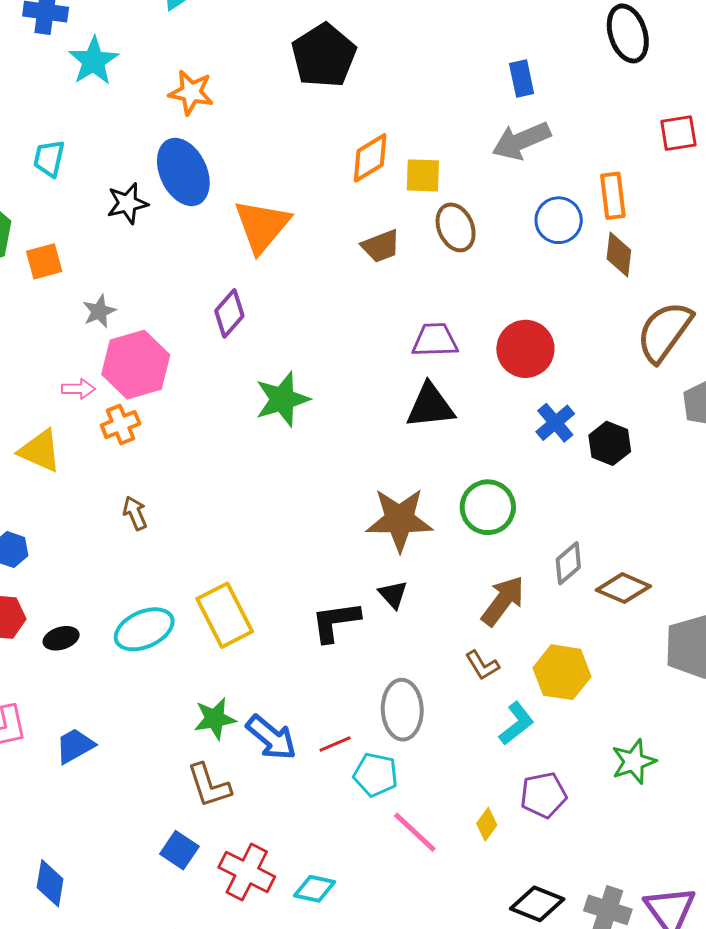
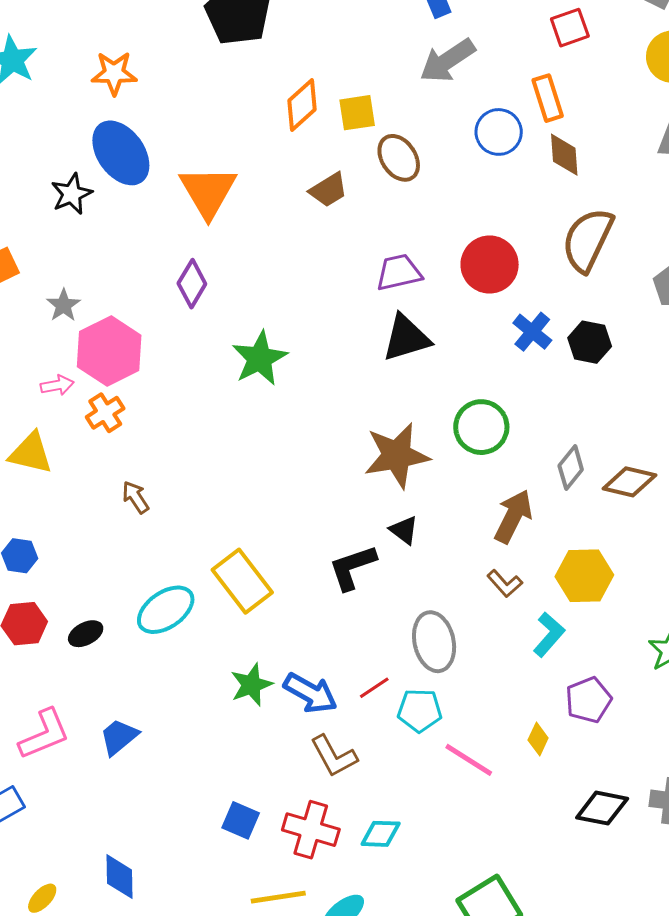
red square: (678, 133) -> (570, 28), moved
brown semicircle: (664, 332) -> (588, 240), moved
brown L-shape: (209, 785) -> (334, 756), moved

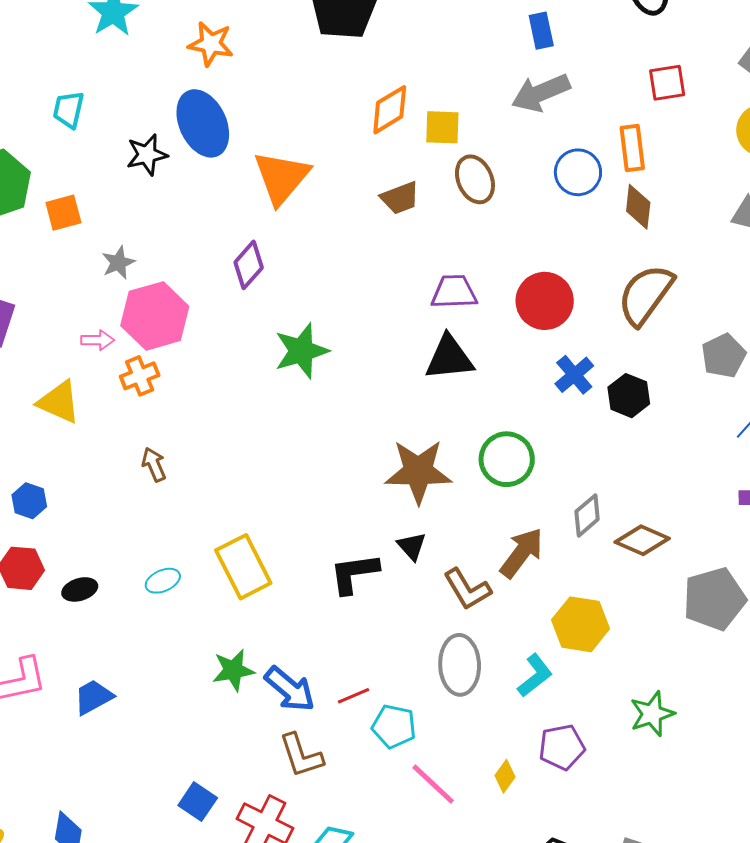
brown L-shape: (505, 584) -> (467, 589), moved, size x1.4
cyan ellipse: (166, 610) -> (163, 581), size x0.6
gray ellipse: (434, 642) -> (460, 665), moved

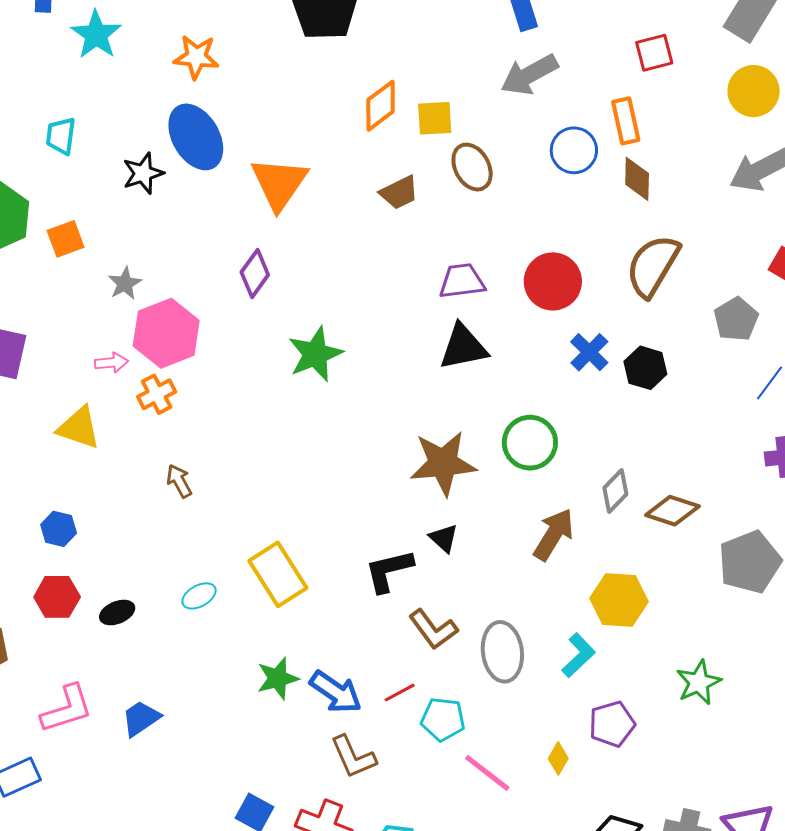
brown L-shape: (467, 589) -> (433, 629), moved

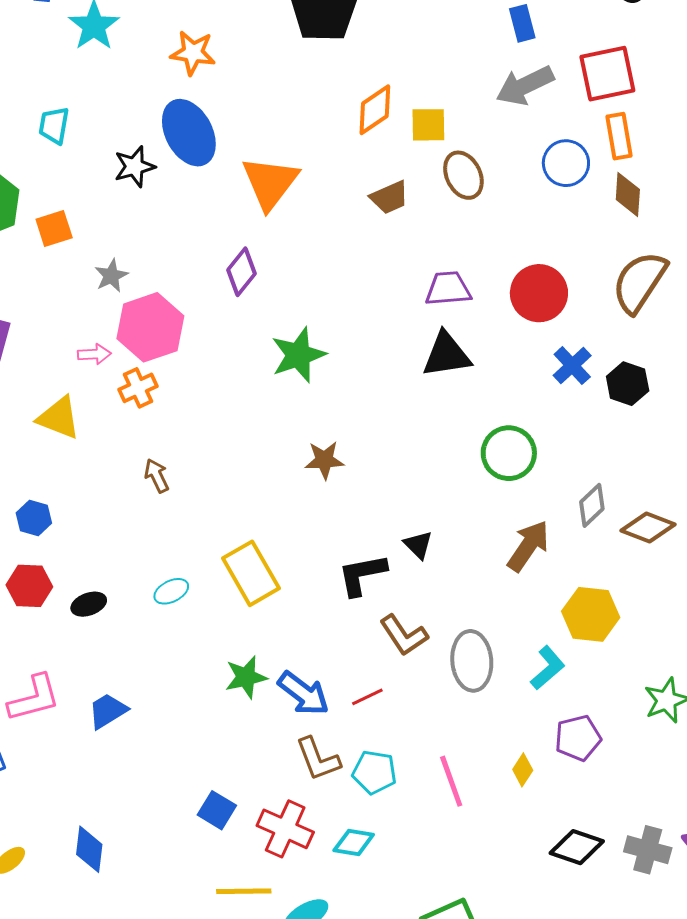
red square: (654, 53) -> (607, 74), moved, size x1.5
brown star: (443, 463) -> (324, 460), moved, size x0.6
cyan pentagon: (443, 719) -> (374, 772), moved
pink line: (487, 773) -> (451, 781), turned 30

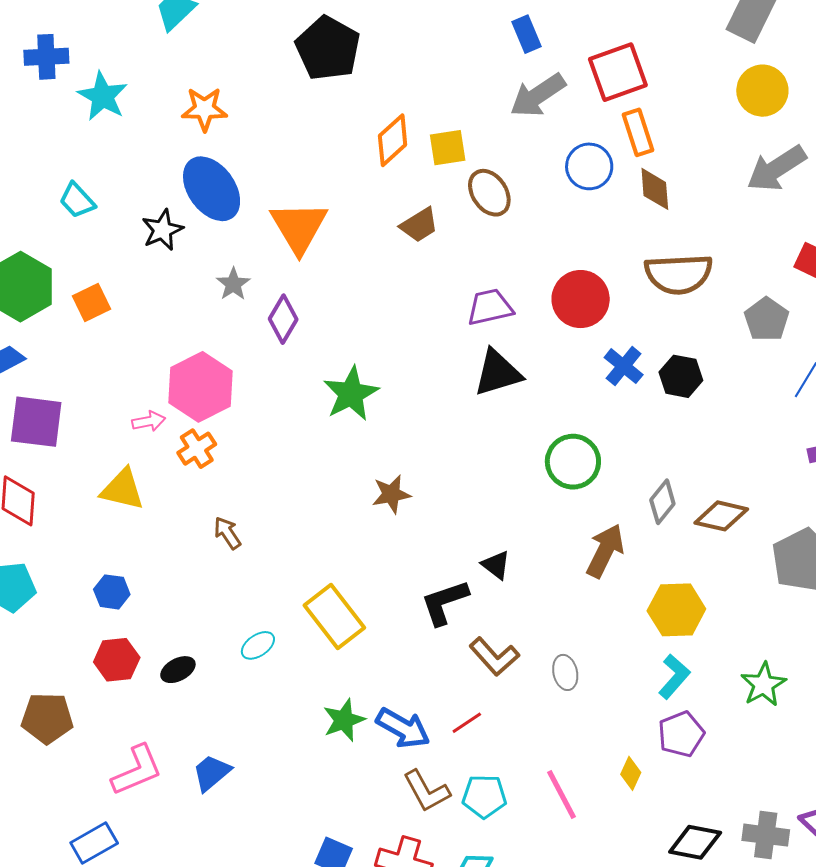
cyan trapezoid: (54, 125) -> (77, 200), turned -45
gray star: (111, 276) -> (233, 284), moved
brown semicircle: (639, 282) -> (679, 274), turned -118
gray ellipse: (472, 661) -> (565, 672), size x0.6
cyan L-shape: (548, 668) -> (674, 676), moved

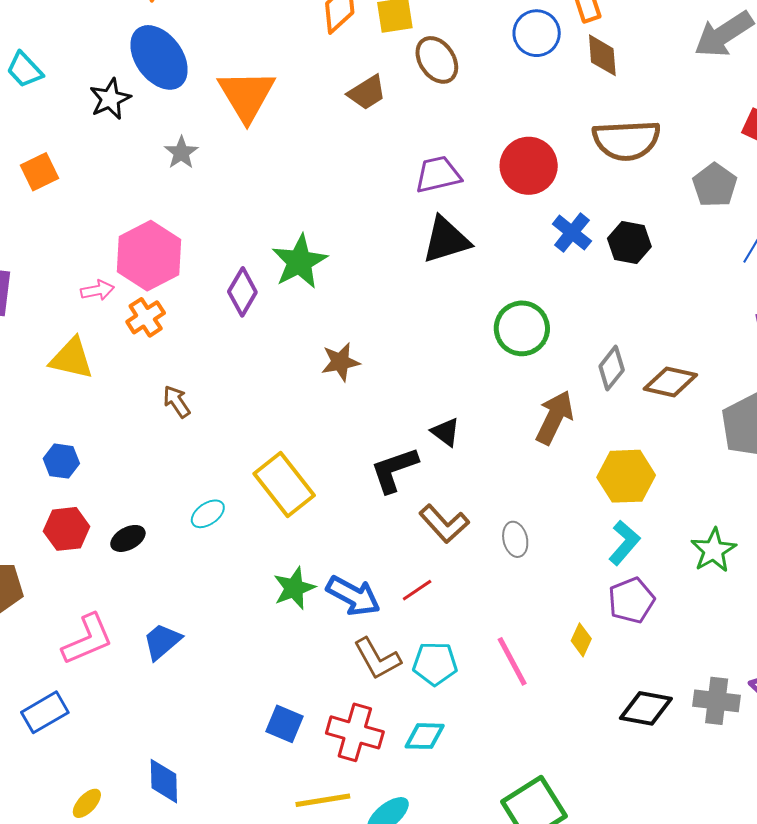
purple diamond: (283, 319) -> (242, 292), moved

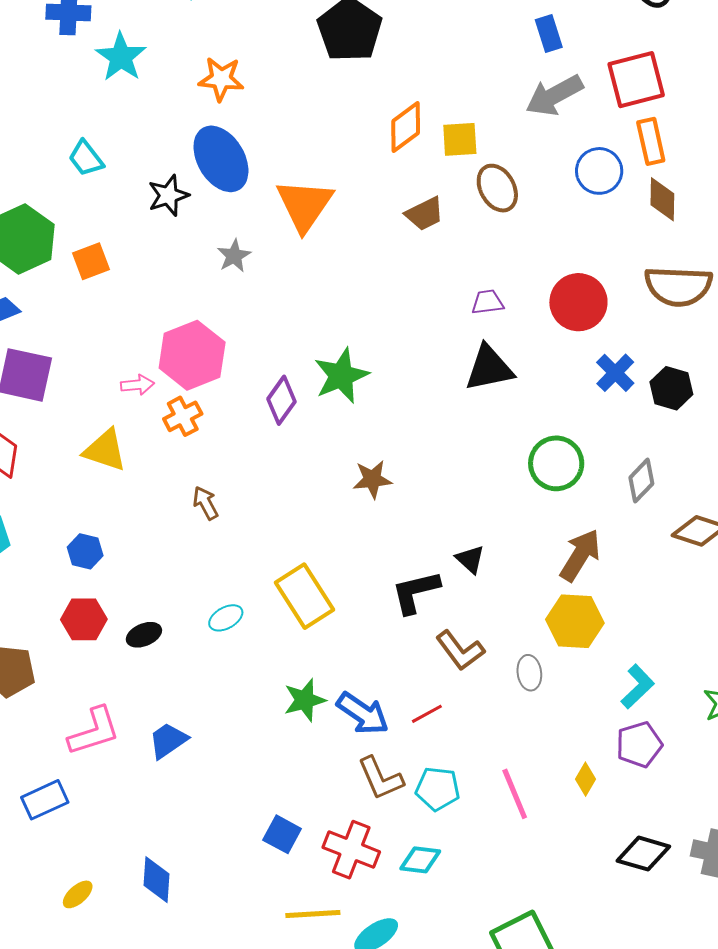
purple trapezoid: (438, 174) -> (487, 302), size x0.7
gray diamond: (612, 368) -> (641, 481), moved
yellow hexagon: (626, 476) -> (575, 621), moved

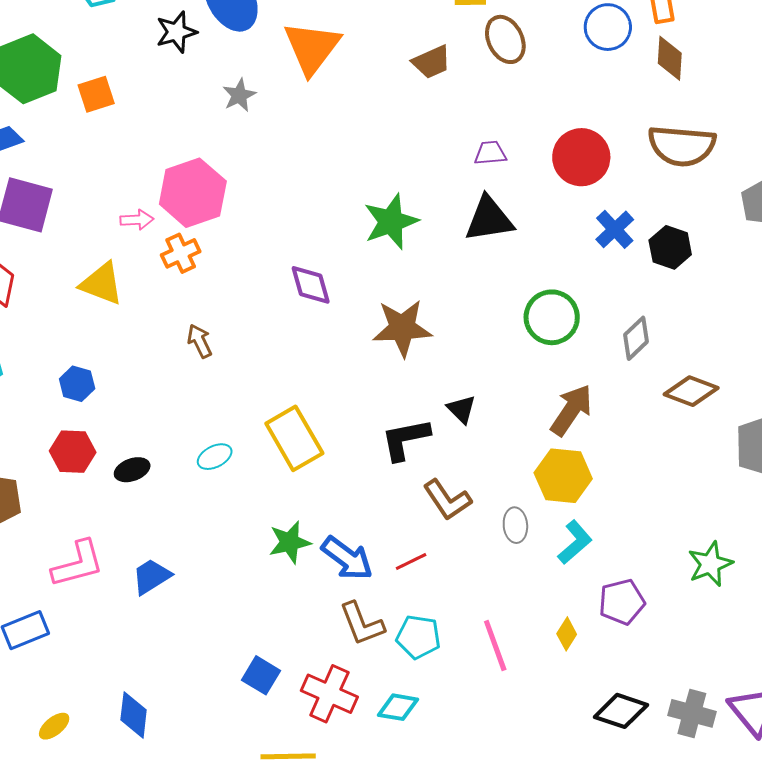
green star: (341, 376) -> (391, 222), moved
purple diamond: (282, 400) -> (311, 285), moved, turned -54
brown star: (372, 479) -> (402, 328), moved, size x1.5
cyan L-shape: (638, 687) -> (575, 542), moved

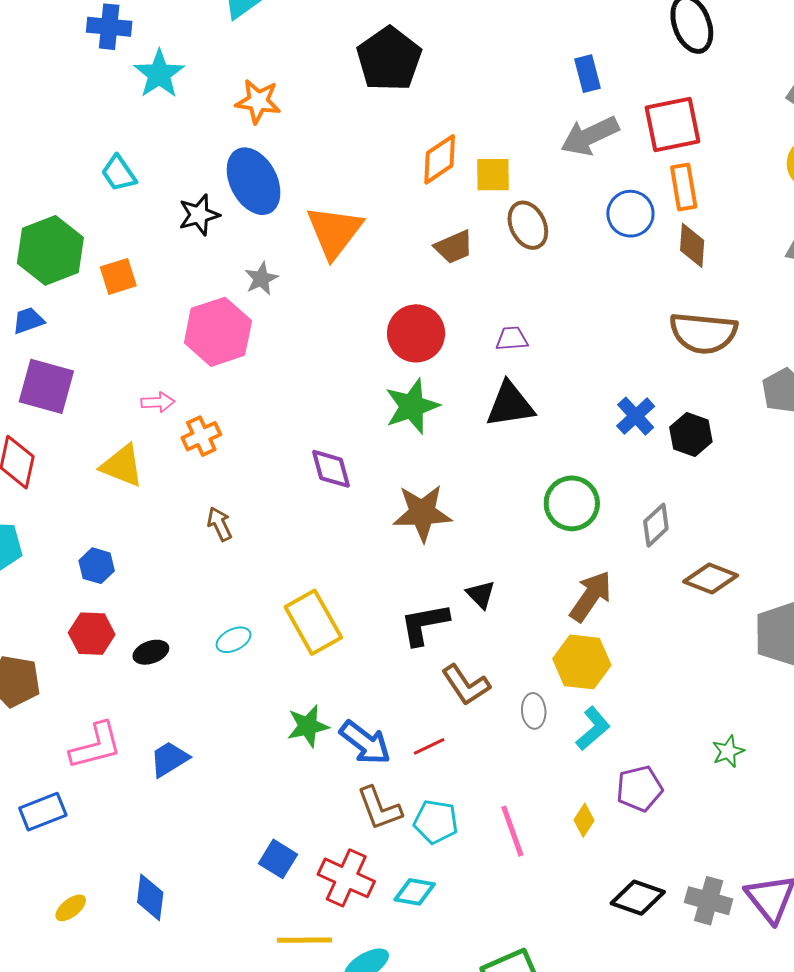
red circle: (581, 157) -> (416, 333), moved
pink hexagon: (193, 193) -> (218, 332), moved
green star: (710, 564) -> (728, 751), size x0.7

